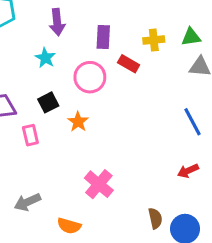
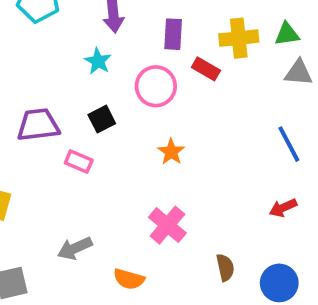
yellow cross: (154, 40) -> (239, 38), size x1.4
orange star: (78, 122) -> (171, 152), moved
pink rectangle: (30, 135) -> (79, 161), turned -54
brown semicircle: (155, 218) -> (225, 268), moved

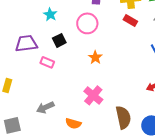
cyan star: (98, 61) -> (50, 14), moved
red rectangle: (206, 69) -> (130, 20), moved
brown semicircle: (225, 268) -> (123, 117), size x1.6

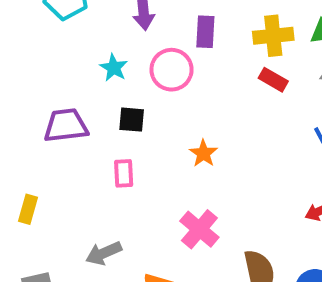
pink circle: (87, 23) -> (172, 70), moved
black square: (59, 40) -> (132, 120), turned 32
pink rectangle: (47, 62) -> (124, 173), moved, turned 64

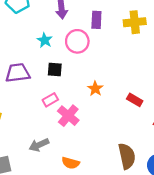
red rectangle: (273, 80) -> (135, 100), moved
pink rectangle: (124, 173) -> (50, 100), turned 63
pink cross: (199, 229) -> (68, 116), moved

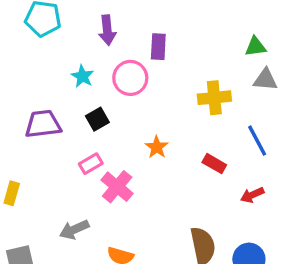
yellow cross: (135, 22) -> (214, 98), moved
black square: (55, 69) -> (97, 119), turned -35

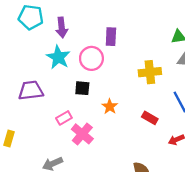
purple arrow: (107, 30) -> (62, 27), moved
cyan star: (83, 76) -> (58, 57), size x1.5
black square: (97, 119) -> (82, 88), moved, turned 35

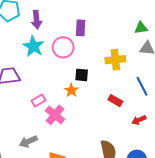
black square: (82, 88) -> (82, 75), moved
orange star: (110, 106) -> (71, 90), moved

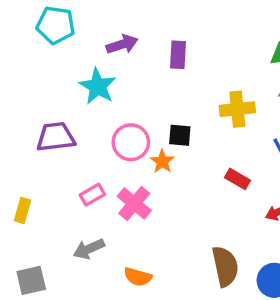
purple arrow: (36, 20) -> (122, 44), moved, turned -102
pink circle: (63, 47) -> (131, 142), moved
pink rectangle: (39, 101) -> (92, 195), moved

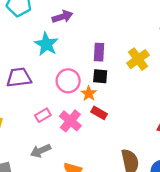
purple rectangle: (178, 55) -> (99, 52), moved
yellow cross: (237, 109) -> (138, 59), turned -30
red rectangle: (237, 179) -> (99, 113), moved

